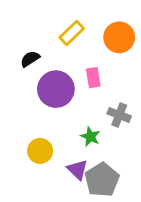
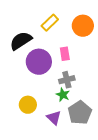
black semicircle: (30, 59) -> (21, 41), size x1.6
gray cross: (119, 115) -> (67, 80), moved, turned -35
gray pentagon: (102, 180) -> (80, 113), moved

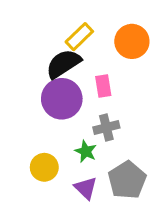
black semicircle: (21, 41) -> (63, 64), moved
green star: (63, 95) -> (86, 151), moved

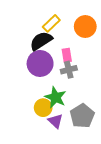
gray cross: (106, 127) -> (69, 70), moved
green star: (86, 151) -> (55, 97), size x1.5
yellow circle: (44, 167) -> (43, 108), moved

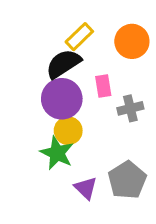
gray cross: (69, 70) -> (130, 108), moved
green star: (55, 97) -> (57, 153), moved
yellow circle: (43, 108) -> (68, 131), moved

